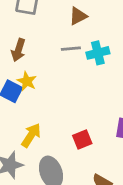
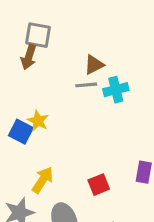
brown triangle: (78, 16) -> (94, 65), moved
brown arrow: (18, 50) -> (29, 57), moved

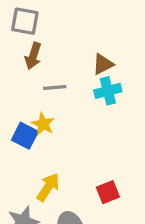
gray square: (38, 35) -> (25, 21), moved
gray line: (86, 85) -> (55, 88), moved
cyan cross: (116, 90) -> (108, 91), moved

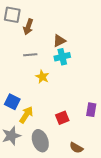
brown arrow: (33, 56) -> (28, 27), moved
yellow star: (43, 124) -> (42, 77), moved
blue square: (25, 136) -> (12, 102), moved

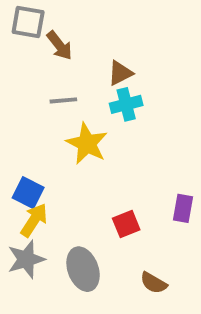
brown arrow: (28, 27) -> (59, 46), turned -56
yellow star: (42, 77) -> (87, 144), size x1.5
yellow arrow: (26, 115) -> (34, 220), moved

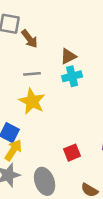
yellow star: (87, 144) -> (32, 101), moved

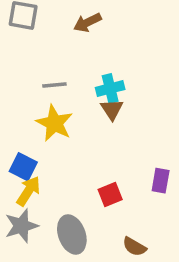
brown arrow: (30, 39) -> (88, 22), moved, turned 102
brown triangle: (68, 56) -> (112, 109), moved, turned -36

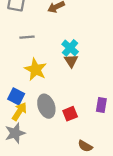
gray line: (54, 85) -> (27, 37), moved
cyan cross: (110, 88) -> (70, 48), turned -35
gray ellipse: (72, 234) -> (46, 106), moved

